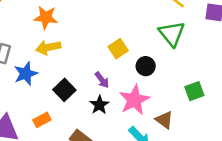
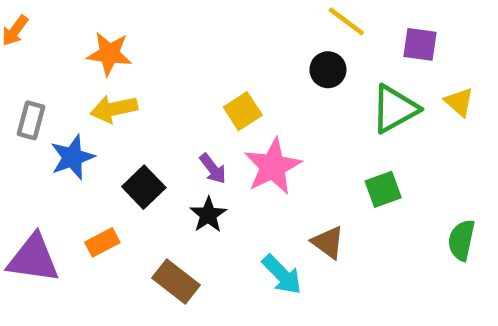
green triangle: (172, 34) -> (395, 109), moved, turned 40
black circle: (146, 66) -> (328, 70), moved
pink star: (134, 100) -> (273, 166), moved

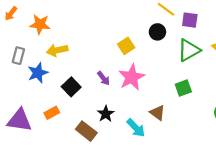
purple square: (420, 44) -> (190, 20), moved
orange star: (109, 54) -> (40, 24), moved
yellow square: (243, 111) -> (126, 46), moved
black star: (208, 215) -> (106, 114), moved

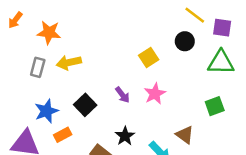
green triangle: (189, 50) -> (221, 62), turned 30
gray rectangle: (18, 56) -> (38, 67), moved
blue star: (38, 73) -> (46, 111), moved
pink star: (132, 77) -> (155, 94), size x0.7

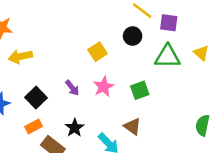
green square: (215, 106) -> (140, 90), moved
orange rectangle: (63, 135) -> (34, 127), moved

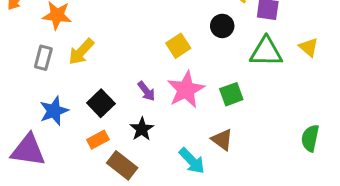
yellow arrow: (20, 57) -> (81, 52), turned -35
pink star: (104, 87) -> (186, 90), size x1.4
black star: (75, 128) -> (142, 129), moved

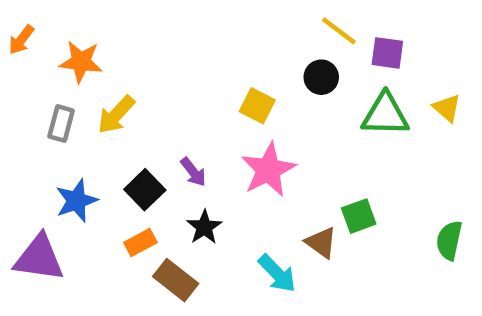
yellow square: (178, 46) -> (257, 106), turned -30
purple arrow: (146, 91) -> (193, 172), moved
green square: (231, 94) -> (359, 216), moved

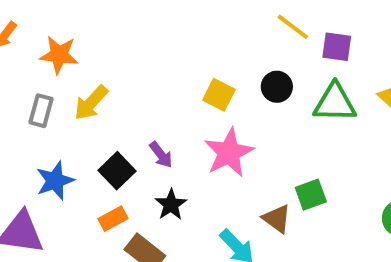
black circle: (321, 77) -> (277, 87), moved

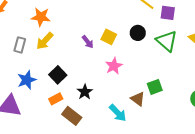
orange star: (59, 55) -> (41, 17), moved
green triangle: (335, 103) -> (167, 41), turned 40
pink star: (229, 153) -> (114, 66), size x0.7
purple arrow: (161, 155) -> (88, 42), moved

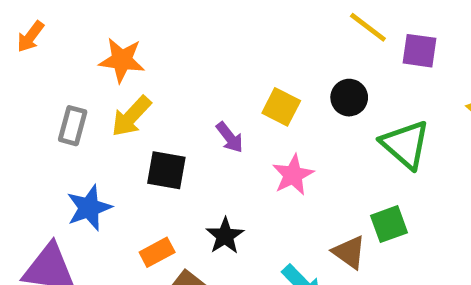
green triangle: (167, 41) -> (405, 144), moved
purple arrow: (88, 42) -> (230, 137), moved
black square: (58, 75) -> (166, 170), moved, turned -36

